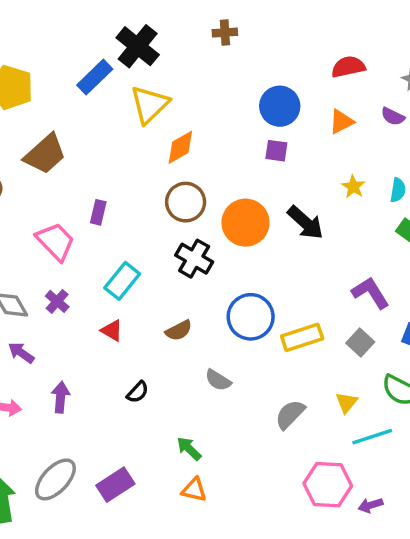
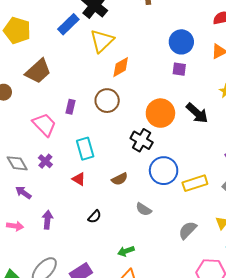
brown circle: (186, 202) -> (107, 101), moved
black cross: (194, 259) -> (142, 140), moved
cyan rectangle: (122, 281) -> (85, 149), turned -55
green arrow: (189, 449) -> (126, 251), turned -63

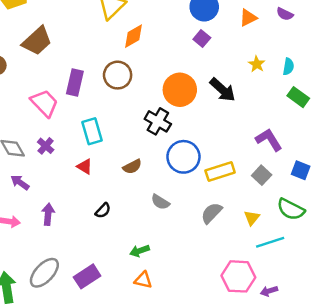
purple square: (179, 69) -> (202, 38), turned 32
purple rectangle: (70, 107) -> (75, 82), size x1.5
gray semicircle: (188, 230) -> (212, 213), moved

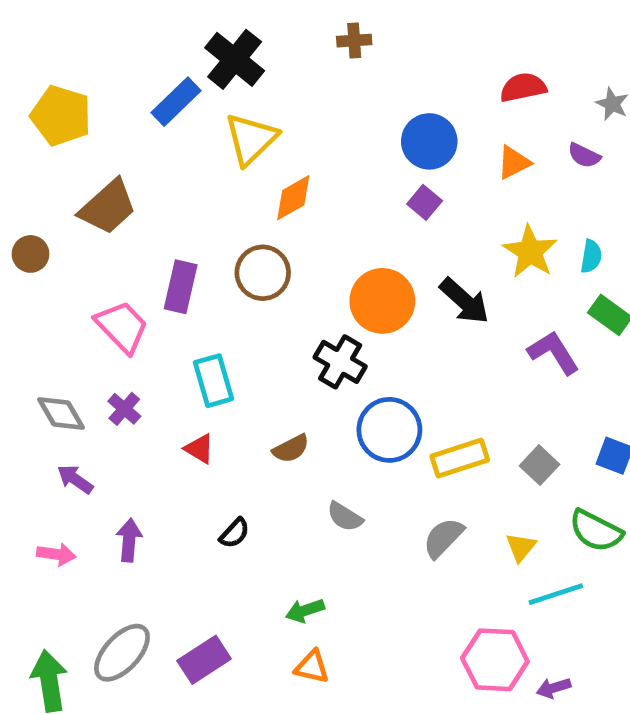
yellow star: (257, 64) -> (530, 252), size x1.6
purple L-shape: (269, 140) -> (554, 352), moved

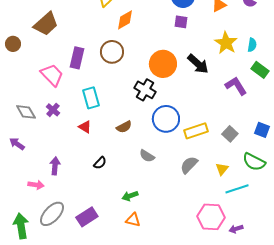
purple square: (425, 202) -> (181, 22), turned -32
purple arrow: (75, 479) -> (17, 144), moved
pink arrow: (56, 554) -> (36, 185), moved

